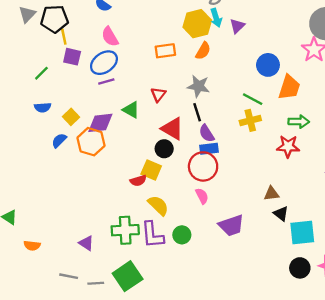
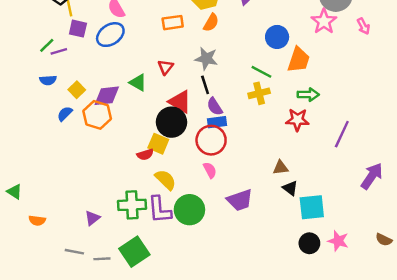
purple line: (106, 81) -> (59, 51), moved
black circle: (164, 149) -> (172, 122), size x1.6
green circle: (182, 235) -> (189, 210), size x1.6
purple triangle: (86, 243) -> (92, 218), turned 49

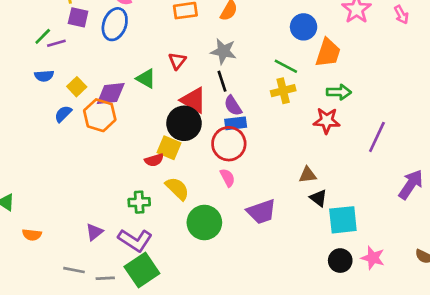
blue ellipse: (110, 35) -> (115, 24), turned -36
green cross: (132, 205) -> (139, 202), moved, size x0.7
purple L-shape: (160, 210) -> (135, 240), moved, turned -52

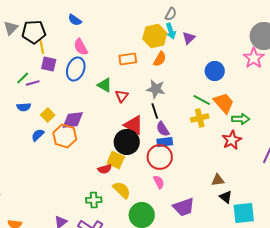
orange trapezoid: (328, 53) -> (224, 103), moved, turned -60
green triangle: (146, 79) -> (105, 85), moved
red star: (327, 121) -> (232, 140), turned -30

